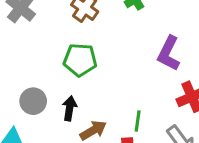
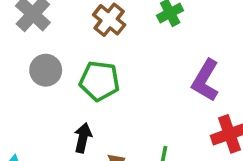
gray circle: (33, 101) -> (46, 70), moved

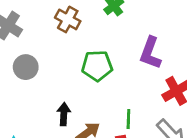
green pentagon: (99, 81) -> (97, 66), moved

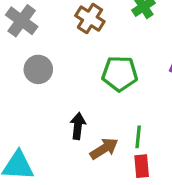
green line: (128, 119) -> (138, 137), moved

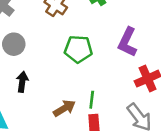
black arrow: (78, 126) -> (22, 82), moved

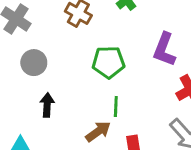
green line: (92, 100) -> (116, 106), moved

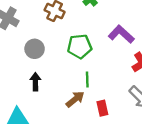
purple L-shape: (164, 49) -> (121, 34), turned 115
gray circle: (34, 63) -> (35, 49), moved

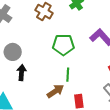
gray circle: (35, 49) -> (13, 52), moved

